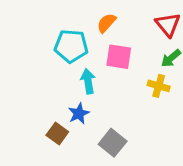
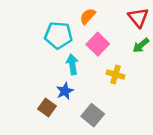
pink square: (119, 57) -> (98, 44), turned 35
yellow cross: (159, 86) -> (115, 75), moved

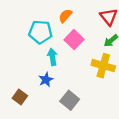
yellow cross: (115, 75) -> (103, 66), moved, size x1.5
brown square: (47, 108) -> (20, 97), moved

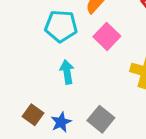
cyan arrow: (52, 57) -> (67, 72), moved
blue star: (46, 80) -> (61, 122), moved

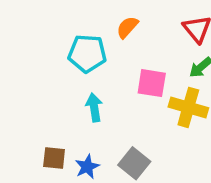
pink square: (107, 36) -> (152, 83), moved, turned -35
brown square: (33, 115) -> (54, 158), turned -30

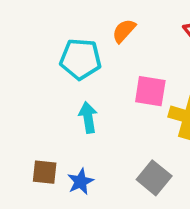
gray square: (134, 163) -> (154, 178), moved

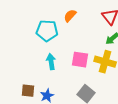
pink square: (150, 91) -> (80, 60), moved

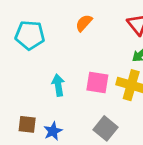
cyan pentagon: (47, 31) -> (30, 35), moved

